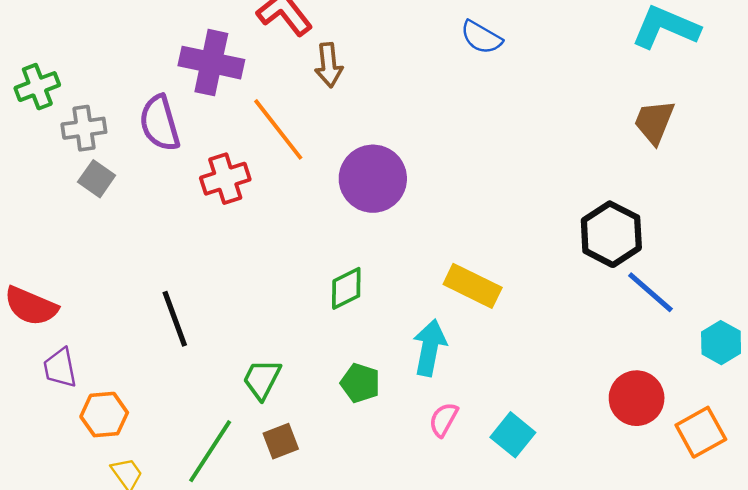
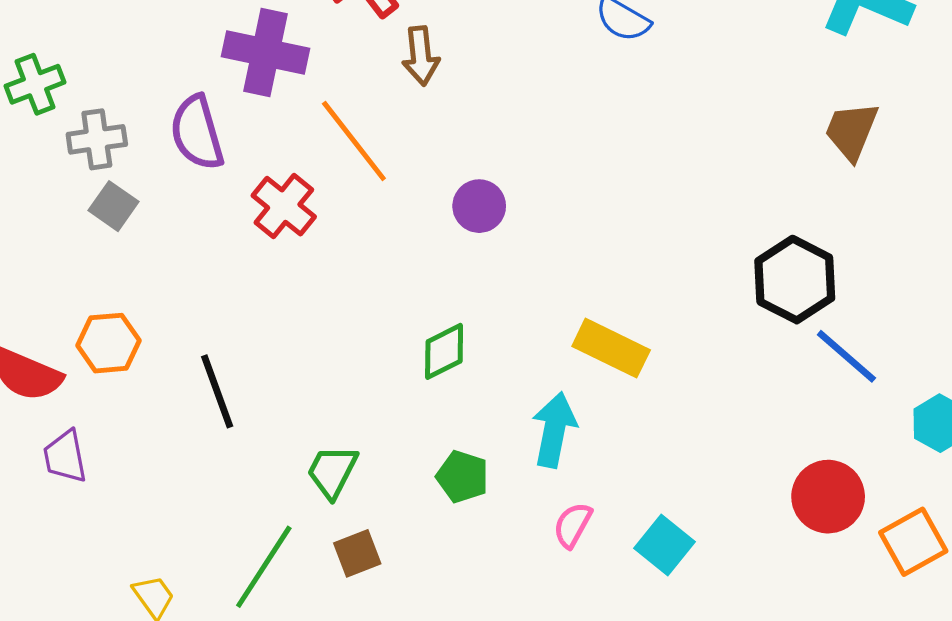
red cross: (225, 179) -> (284, 206), turned -33
purple circle: (373, 179) -> (479, 206), size x0.6
orange hexagon: (104, 415) -> (109, 343), moved

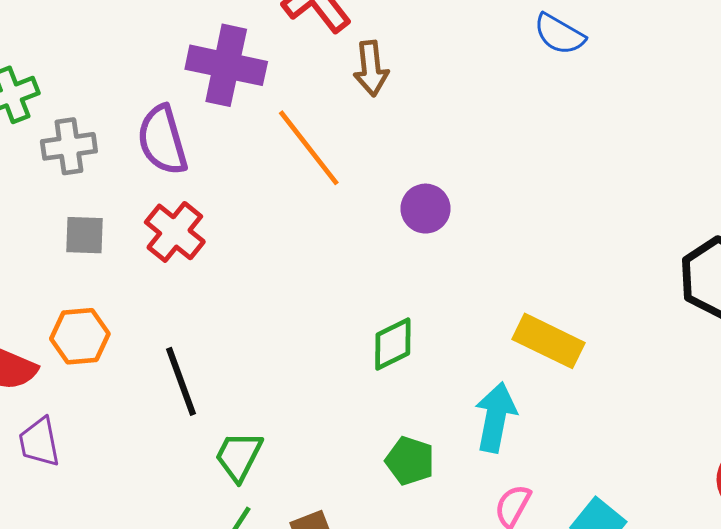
gray square: (114, 206) -> (85, 235), moved, turned -33
red cross: (284, 206) -> (175, 232), moved
green trapezoid: (332, 472) -> (239, 456), moved

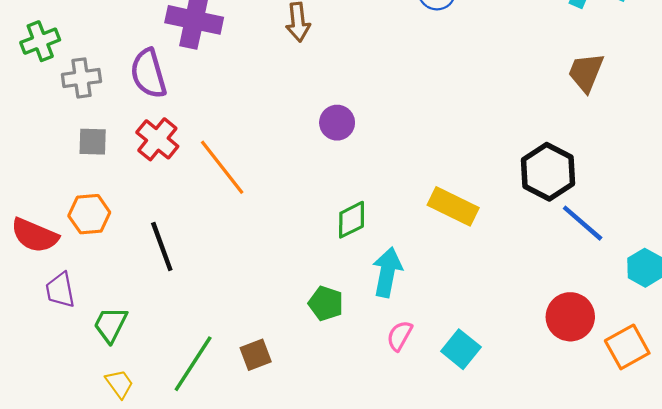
orange line: (309, 148) -> (222, 167), moved
yellow rectangle: (549, 341) -> (453, 206), moved
green diamond: (393, 344) -> (352, 220), moved
green trapezoid: (239, 456) -> (110, 325), moved

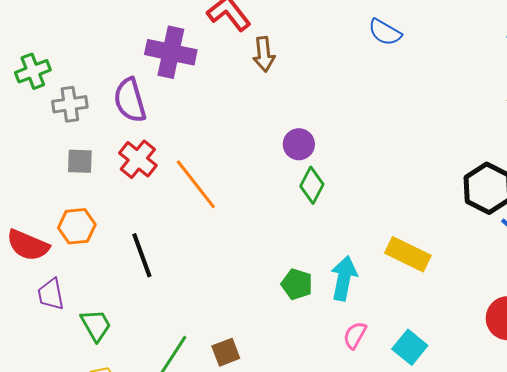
yellow rectangle: (453, 206) -> (408, 254), moved
green diamond: (352, 220) -> (312, 185), moved, turned -36
green pentagon: (326, 303) -> (297, 284), moved
green trapezoid: (110, 325) -> (96, 325), turned 123

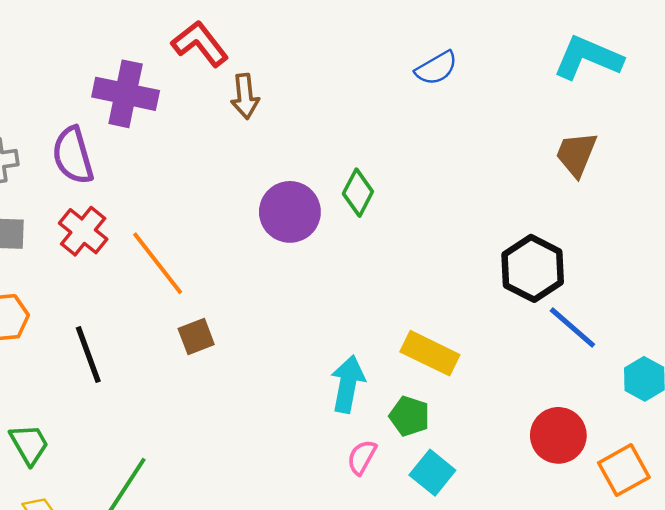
blue semicircle: (385, 32) -> (436, 68), moved, turned -60
purple circle: (299, 144) -> (290, 212), size x1.5
green diamond: (312, 185) -> (358, 193), moved
green pentagon: (297, 284) -> (409, 416), moved
brown square: (226, 352) -> (196, 336), moved

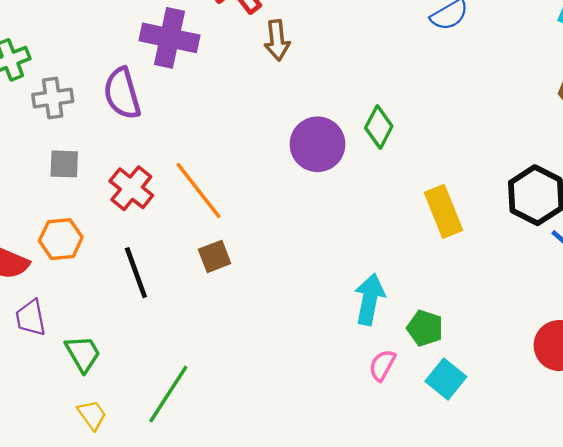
red cross: (83, 231) -> (131, 188), moved
brown square: (196, 336) -> (215, 256), moved
yellow rectangle: (430, 353) -> (444, 211), moved, turned 42

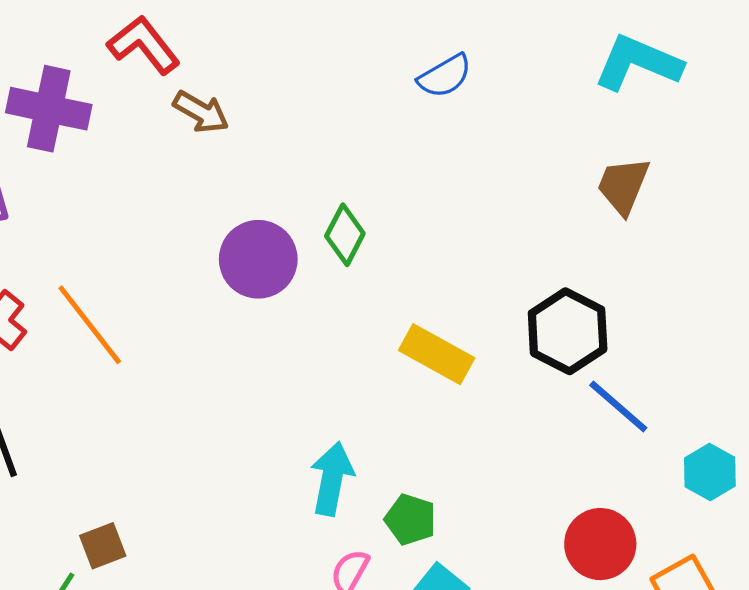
brown arrow: (277, 40) -> (201, 112), turned -54
yellow rectangle: (444, 211) -> (437, 354), turned -39
brown square: (215, 256) -> (103, 546), moved

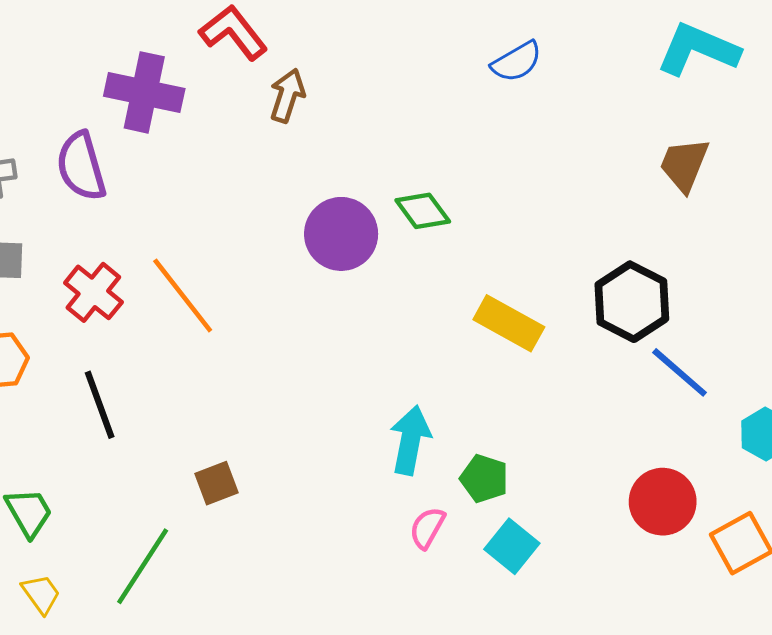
brown arrow: (201, 112) -> (287, 96), turned -102
green diamond: (345, 235) -> (423, 211), turned -64
brown square: (103, 546) -> (216, 483), moved

